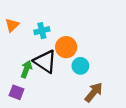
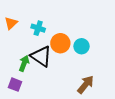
cyan cross: (42, 31) -> (38, 28), turned 32
cyan circle: (80, 66) -> (82, 46), moved

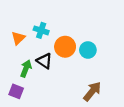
orange triangle: (11, 23) -> (18, 38), moved
black triangle: (41, 56) -> (44, 61), size x0.7

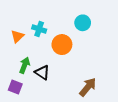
cyan circle: (88, 50) -> (83, 23), moved
black triangle: (44, 61) -> (42, 73), moved

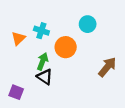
green arrow: (25, 65) -> (43, 61), moved
brown arrow: (88, 87) -> (107, 67), moved

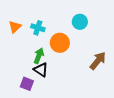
orange triangle: (18, 38) -> (15, 27), moved
purple square: (16, 92) -> (27, 84), moved

